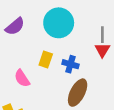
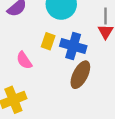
blue cross: (70, 64) -> (73, 46), size x1.5

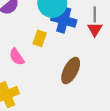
blue cross: (73, 46) -> (64, 20), moved

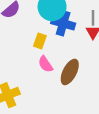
pink semicircle: (17, 57) -> (45, 64), moved

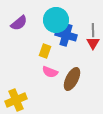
pink semicircle: (45, 64) -> (50, 72), turned -35

